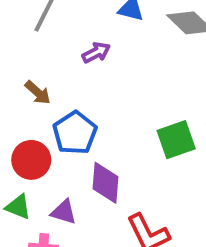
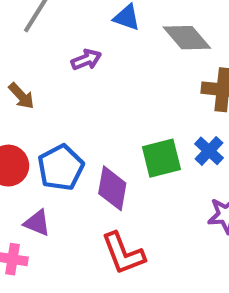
blue pentagon: (75, 133) -> (61, 168), moved
purple diamond: (106, 183) -> (112, 188), moved

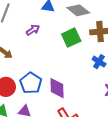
green square: (161, 158) -> (71, 38), moved

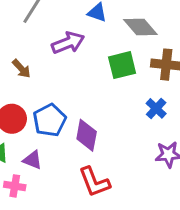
purple arrow: (33, 30) -> (68, 43), size x1.5

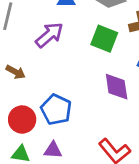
green square: (122, 65) -> (104, 39), turned -36
purple diamond: (87, 135) -> (117, 87), moved

